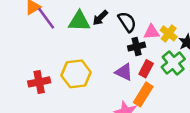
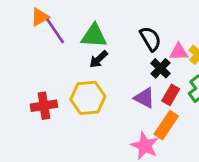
black arrow: (100, 18) -> (99, 59), moved
black cross: (137, 47) -> (160, 68), turned -35

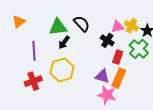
purple line: (55, 31) -> (34, 51), moved, turned 42
black semicircle: (150, 39) -> (82, 24), moved
purple triangle: (144, 98) -> (102, 76), moved

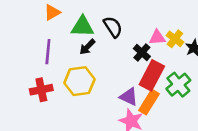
orange triangle: (19, 22) -> (52, 12), moved
green cross: (139, 49) -> (178, 85), moved
red rectangle: (118, 57) -> (152, 75), size x1.6

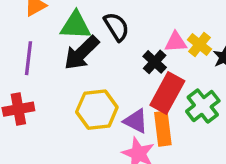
black arrow: (87, 47) -> (82, 53), size x1.6
yellow hexagon: (79, 81) -> (97, 110), moved
orange rectangle: (149, 102) -> (163, 129), turned -40

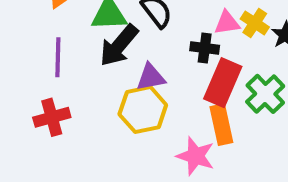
black cross: (155, 62) -> (205, 48), turned -30
purple triangle: (136, 121) -> (151, 77), moved, turned -32

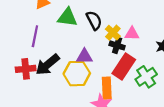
yellow cross: (255, 23) -> (113, 33), moved
black arrow: (119, 45) -> (47, 65), moved
orange rectangle: (221, 125) -> (107, 88), moved

